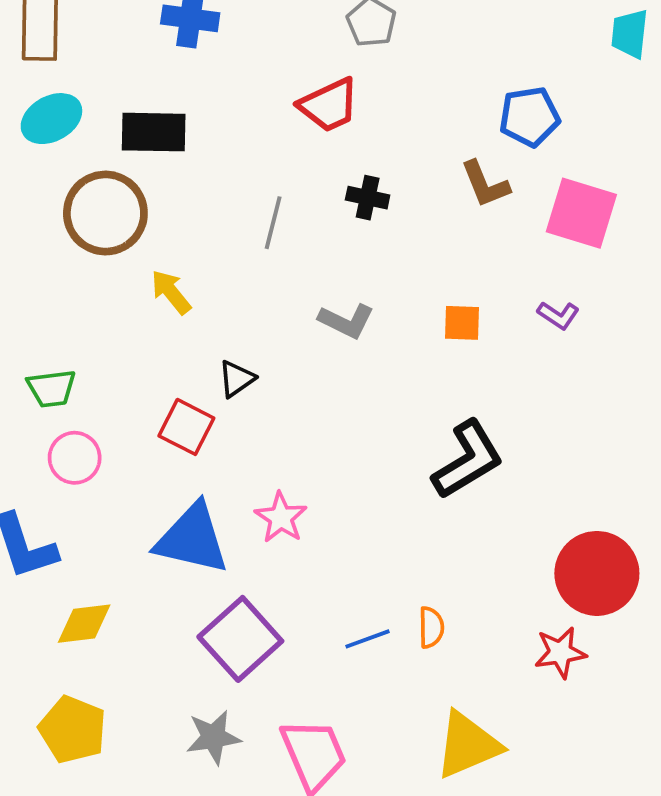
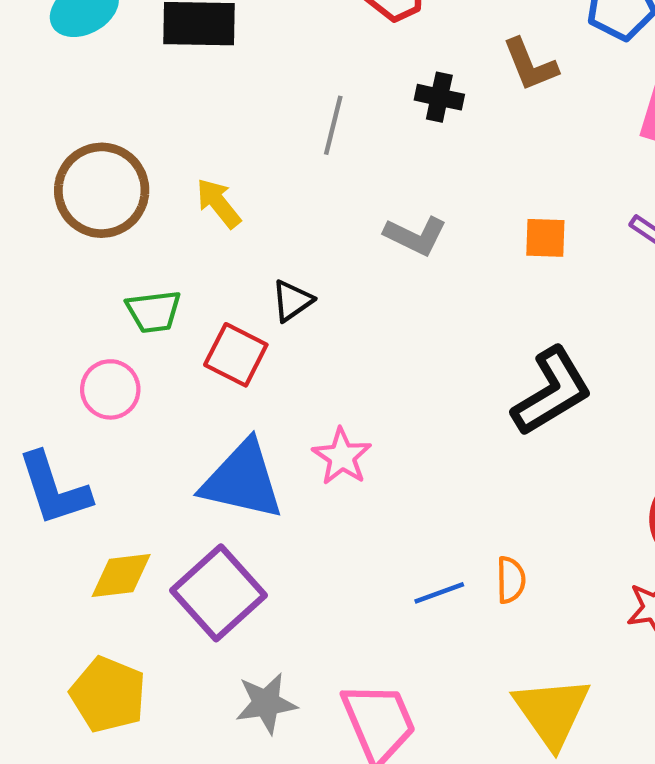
brown L-shape: (485, 184) -> (530, 65), moved
brown circle: (105, 213) -> (102, 190), moved
green trapezoid: (51, 388) -> (154, 311), moved
purple square: (240, 639) -> (219, 593), moved
yellow triangle: (468, 745) -> (552, 712), turned -42

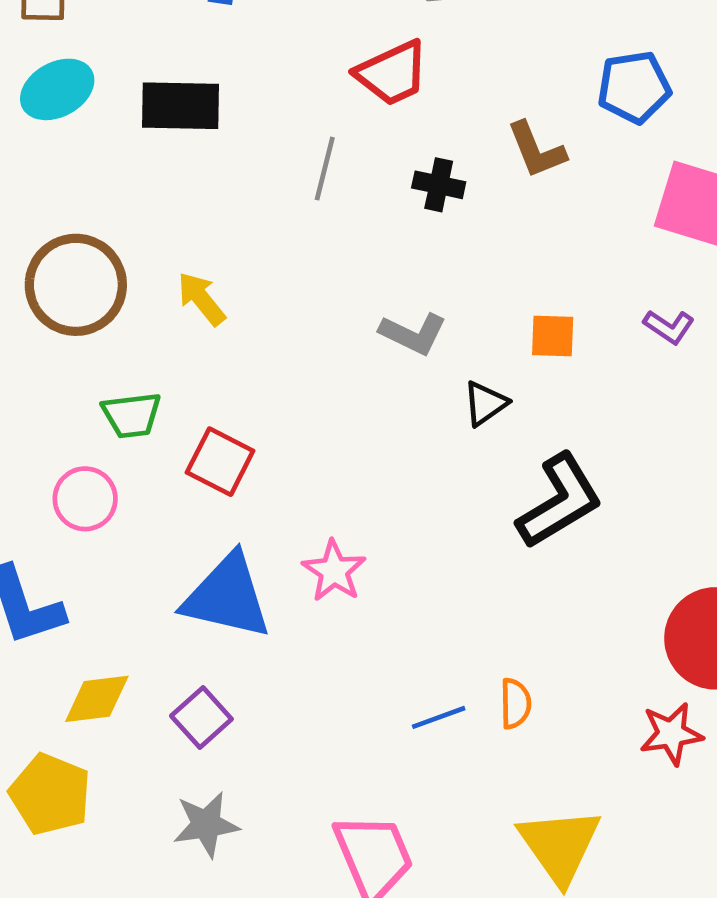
gray line: (333, 125) -> (325, 169), moved
black triangle: (292, 301) -> (485, 403), moved
purple square: (219, 593) -> (201, 717), size x0.6
yellow pentagon: (108, 695) -> (50, 794), moved
gray star: (266, 703) -> (206, 824), moved

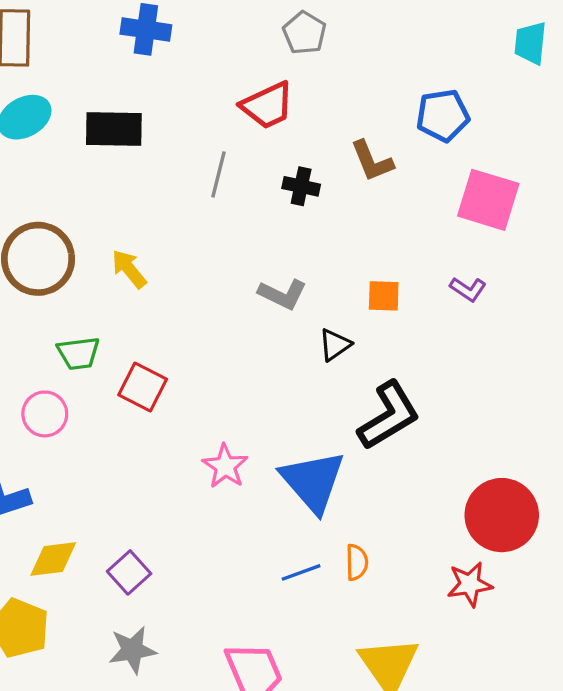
blue triangle: (227, 597) -> (313, 481), moved, turned 36

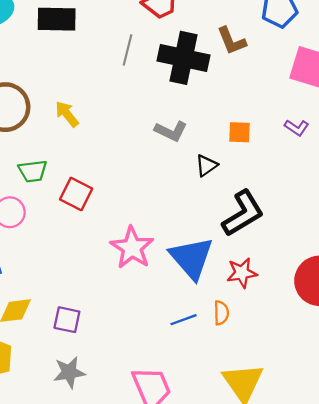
black cross: (301, 186) -> (184, 58), size x2.0
pink star: (225, 466) -> (132, 248), size x1.4
purple square: (129, 572) -> (67, 320), turned -36
red star: (470, 584) -> (242, 273), moved

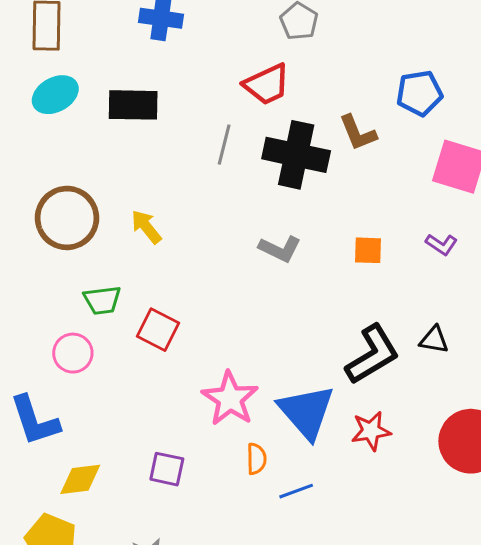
black triangle: (206, 165) -> (434, 340), moved, turned 45
orange semicircle: (221, 313) -> (256, 459), moved
purple square: (67, 320) -> (167, 469), moved

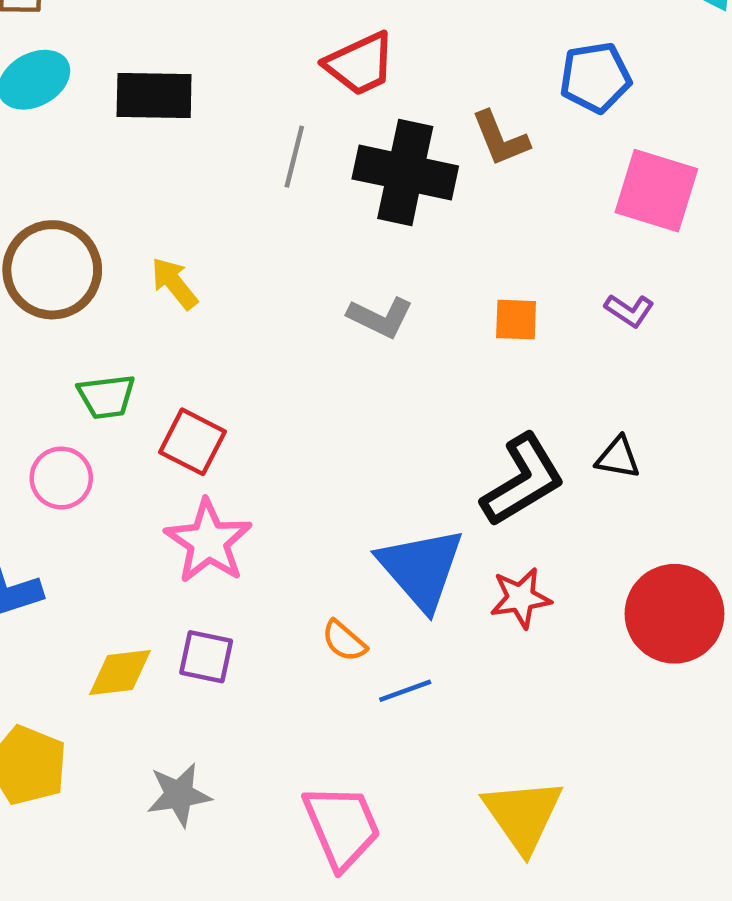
pink star: (230, 399) -> (208, 541), moved
orange semicircle: (256, 459) -> (344, 641), turned 132
yellow diamond: (80, 479) -> (120, 673), moved

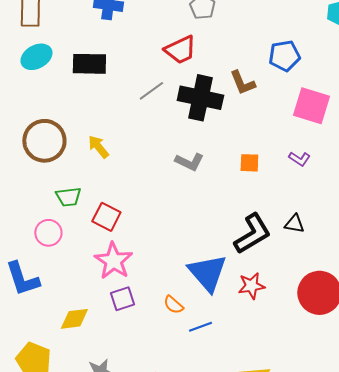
gray line: (294, 157) -> (151, 91), turned 40
purple square: (206, 657) -> (122, 299), moved, turned -30

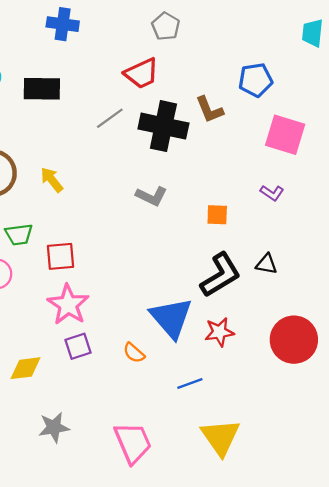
orange square: (249, 163) -> (217, 215), moved
red square: (106, 217) -> (60, 256), turned -32
blue line: (200, 327) -> (190, 383), moved

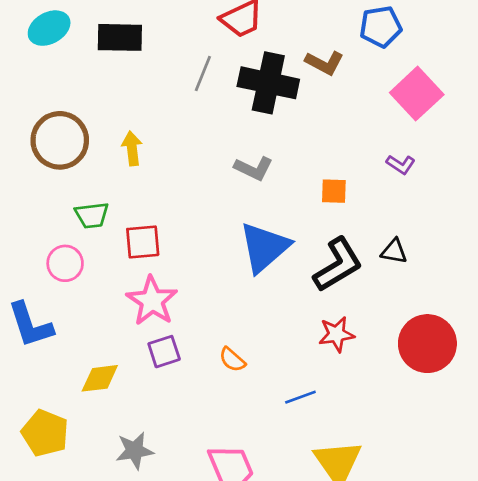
brown L-shape: (210, 110) -> (324, 63), turned -40
gray line: (110, 118) -> (203, 73), turned -32
pink square: (285, 135) -> (417, 94), turned 30
yellow arrow: (52, 180) -> (132, 148), turned 32
blue triangle: (171, 318) -> (264, 247), moved, turned 30

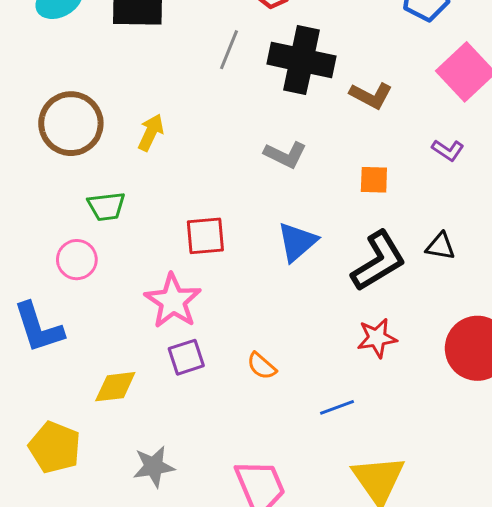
brown L-shape: (324, 63) -> (371, 96), moved
yellow arrow: (132, 148) -> (151, 132), turned 32
red square: (143, 242) -> (205, 236), moved
blue triangle: (264, 247) -> (297, 242), size x0.7

